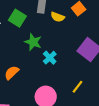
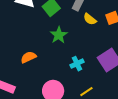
cyan cross: (50, 58) -> (77, 64), moved

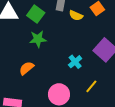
green star: (59, 35) -> (38, 39), moved, turned -30

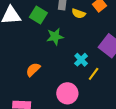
green star: (38, 39) -> (55, 37), moved
yellow line: (91, 86) -> (94, 74), moved

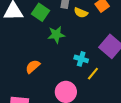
cyan cross: (81, 60) -> (81, 59), turned -32

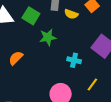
orange semicircle: (33, 67) -> (16, 58), moved
yellow line: (93, 74) -> (92, 84), moved

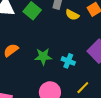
green star: (48, 37) -> (43, 57), moved

